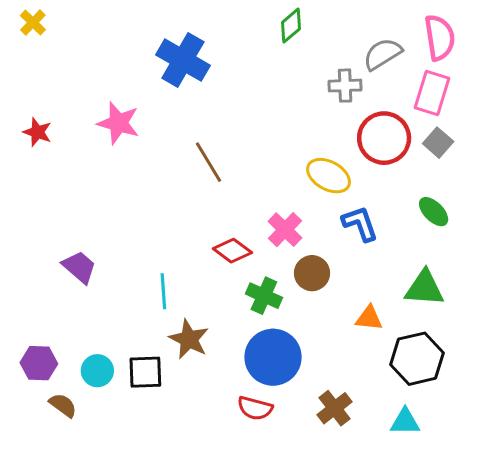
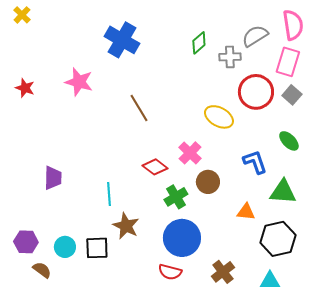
green diamond: (291, 26) -> (199, 43), moved
blue L-shape: (360, 224) -> (255, 162), moved
purple trapezoid: (79, 267) -> (53, 178), turned 50
green cross: (264, 296) -> (176, 197), turned 35

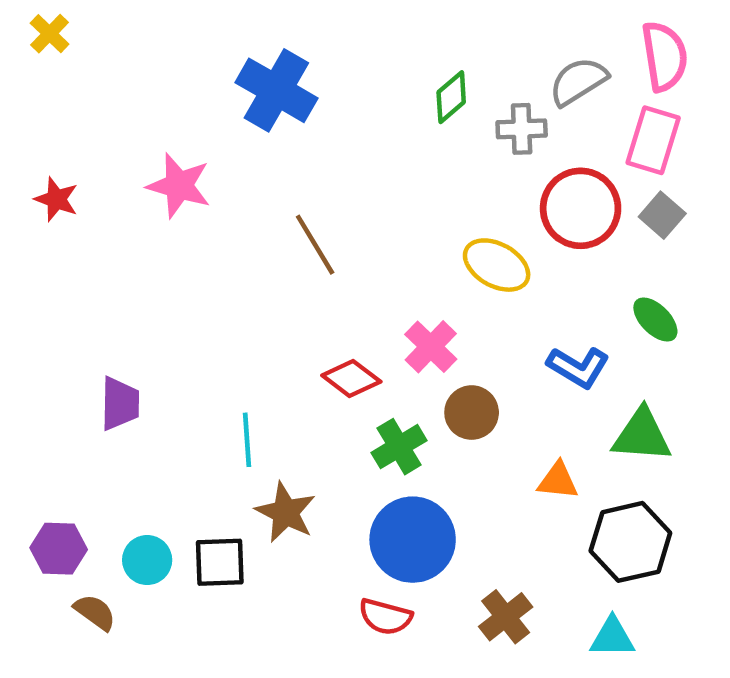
blue L-shape: (255, 162) -> (578, 367), turned 140

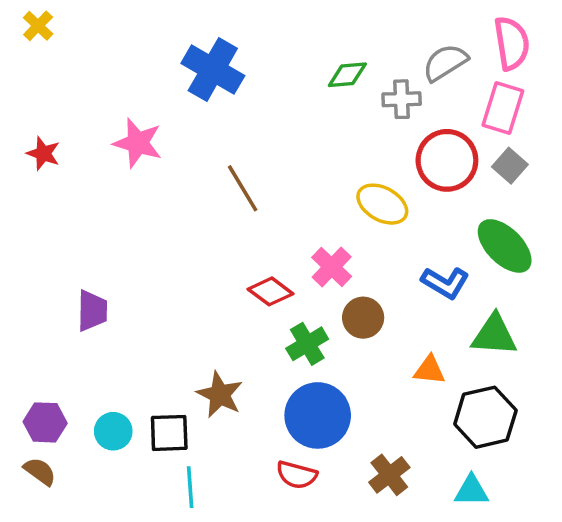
green diamond: (451, 97) -> (347, 75), turned 36
green ellipse: (655, 320) -> (505, 246), size x1.6
cyan line: (247, 440) -> (190, 487), moved
brown semicircle: (95, 612) -> (40, 471), moved

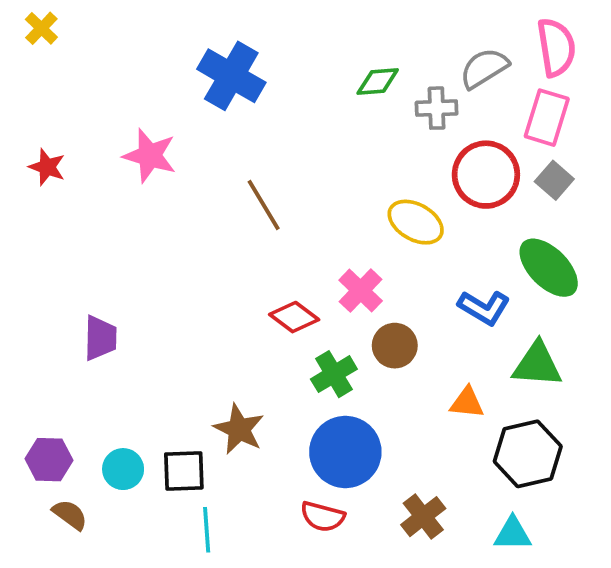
brown semicircle: (40, 471) -> (70, 515), moved

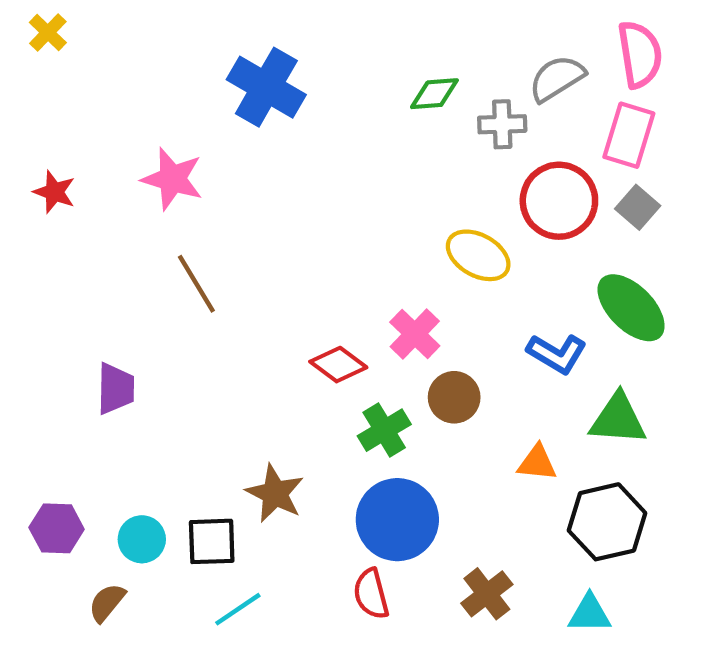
brown line: (264, 205) -> (196, 284), moved
brown semicircle: (70, 515) -> (107, 603), moved, turned -87
red semicircle: (323, 517) -> (371, 594), turned 60
cyan line: (207, 530) -> (238, 609), turned 60

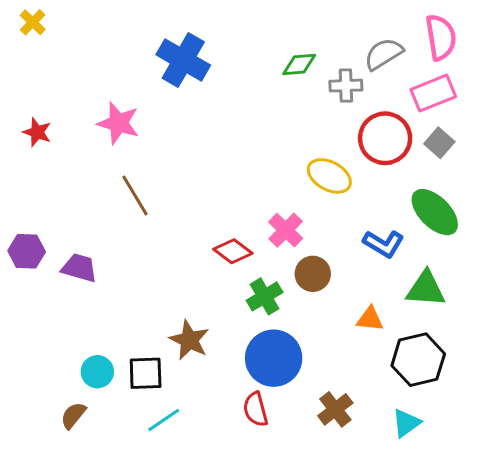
pink rectangle: (629, 135) -> (433, 93), turned 51
purple trapezoid: (116, 389) -> (79, 268), turned -75
purple hexagon: (57, 528) -> (27, 251), moved
cyan triangle: (590, 614) -> (406, 423), turned -36

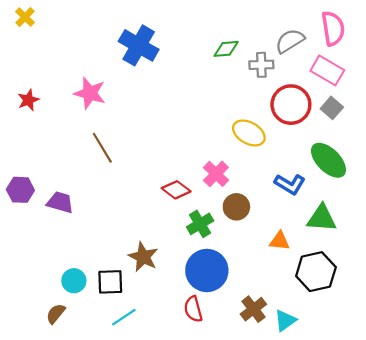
pink rectangle: (433, 93) -> (327, 70), turned 52
red star: (37, 132) -> (28, 100), turned 30
cyan triangle: (406, 423) -> (285, 320), moved

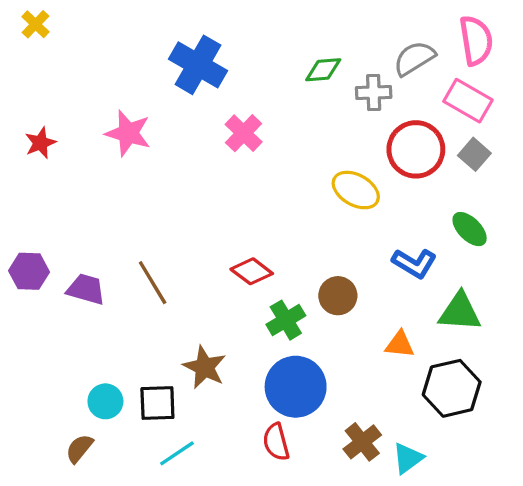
brown line: (102, 148) -> (153, 283), moved
green ellipse: (328, 160) -> (470, 229), size x0.7
pink cross: (216, 174) -> (244, 133), moved

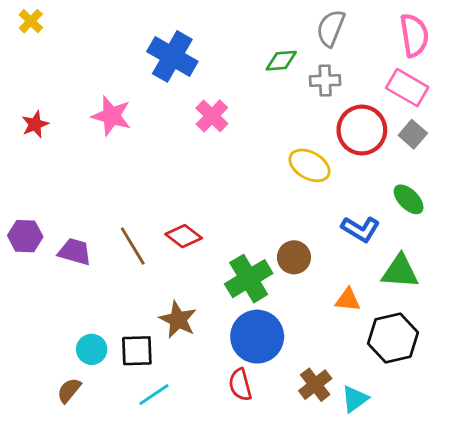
gray semicircle: (414, 58) -> (331, 28), moved, turned -36
red diamond: (252, 271) -> (184, 236), moved
green cross: (286, 320) -> (249, 279), size x1.4

